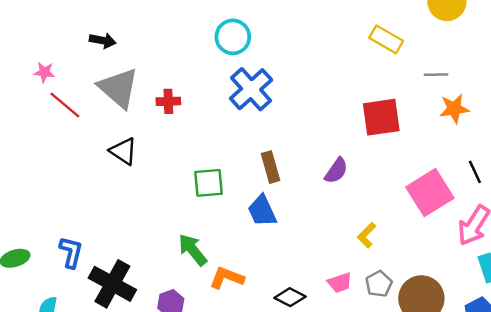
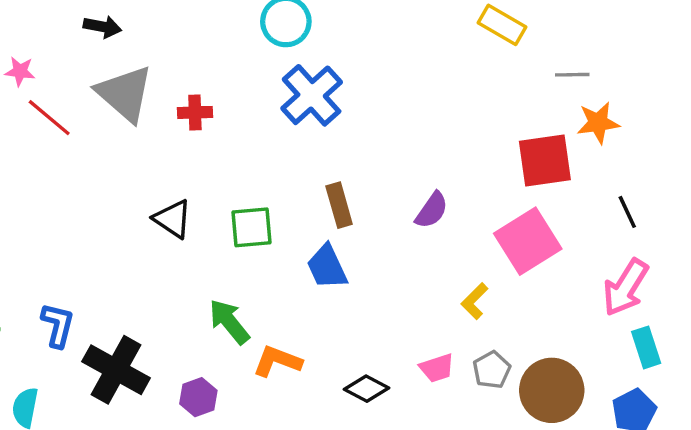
red square: (381, 117) -> (545, 160), moved
black triangle: (123, 151) -> (173, 219), moved
pink square: (430, 193) -> (528, 241), moved

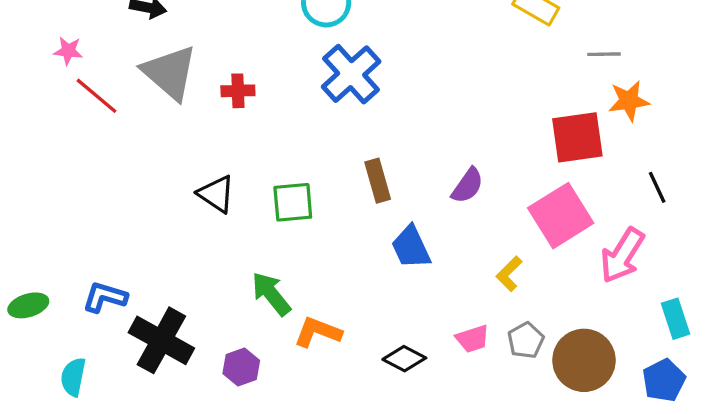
blue trapezoid: (327, 267) -> (411, 247), moved
pink arrow: (625, 287) -> (622, 255), moved
blue L-shape: (58, 325) -> (105, 297), turned -87

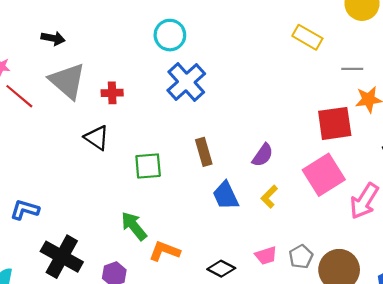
black triangle: (216, 194) -> (97, 138), moved
yellow L-shape: (509, 274) -> (269, 197), moved
blue L-shape: (105, 297) -> (25, 210), moved

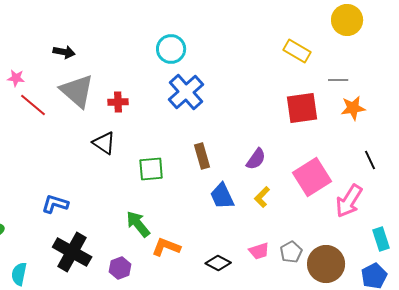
red square: (335, 123) -> (302, 108), moved
blue L-shape: (25, 210) -> (55, 204), moved

